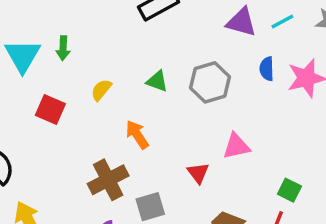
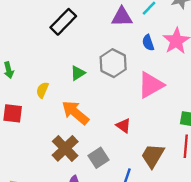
green triangle: (157, 81) -> (78, 73), turned -35
orange arrow: (137, 135) -> (75, 113), size x1.4
pink triangle: (236, 146) -> (151, 85), moved, size x1.4

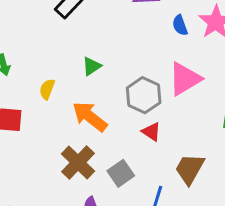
gray hexagon: (113, 63) -> (144, 95), moved

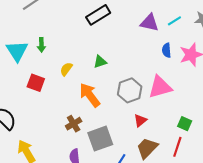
red triangle: (151, 132) -> (140, 120), moved, turned 32
brown cross: (78, 163) -> (74, 124), size x0.7
gray square: (121, 173) -> (100, 139), size x1.4

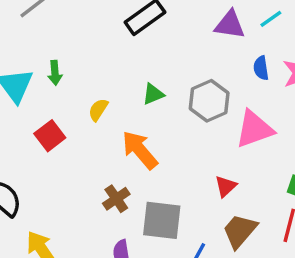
red square: (36, 83) -> (50, 136), turned 36
gray hexagon: (130, 90) -> (209, 101), moved
gray square: (100, 139) -> (162, 220), turned 30

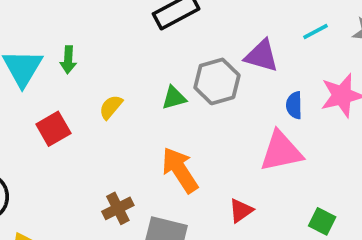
purple triangle: (230, 25) -> (262, 56), moved
blue semicircle: (261, 68) -> (294, 105), moved
gray hexagon: (209, 101) -> (217, 81), moved
orange arrow: (140, 150) -> (180, 170), moved

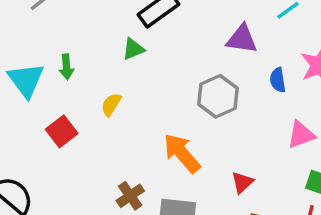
gray hexagon: (217, 81) -> (218, 96), moved
green triangle: (174, 98) -> (133, 49), moved
pink triangle: (281, 151) -> (301, 135), moved, size x0.7

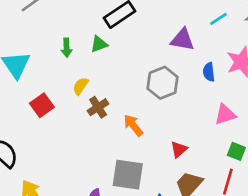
green arrow: (66, 67) -> (67, 48), moved
orange arrow: (182, 153) -> (133, 125), size x0.7
brown cross: (130, 196) -> (98, 107), moved

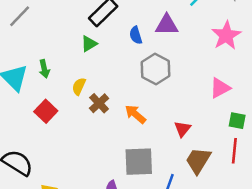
green arrow: (67, 48) -> (44, 69), moved
blue semicircle: (209, 72) -> (136, 35), moved

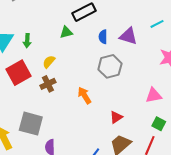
brown cross: (99, 103) -> (48, 84), moved
red square: (46, 111) -> (18, 73), size x1.4
gray square: (139, 162) -> (31, 124), moved

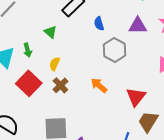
green triangle: (66, 32) -> (50, 32), moved, turned -48
purple triangle: (128, 36) -> (138, 26), moved
red triangle: (116, 117) -> (136, 97), size x1.5

